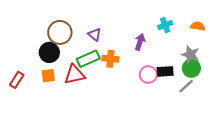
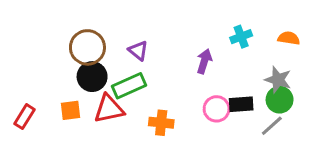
black circle: (49, 52) -> (92, 77), moved
orange cross: (110, 59) -> (161, 123), moved

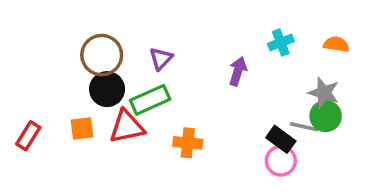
purple triangle: (138, 50) -> (161, 59), turned 35
black rectangle: (241, 104) -> (281, 139), moved, turned 40
pink circle: (217, 109) -> (281, 161), moved
gray line: (272, 126) -> (304, 127), moved, turned 55

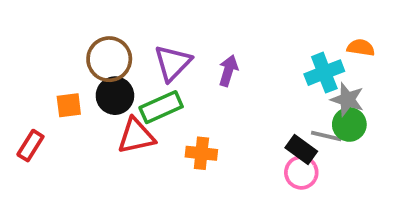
cyan cross: (281, 43) -> (324, 73), moved, size x1.4
purple triangle: (161, 59) -> (173, 63), size x1.5
purple arrow: (238, 71) -> (228, 71), moved
orange square: (82, 129) -> (69, 105), moved

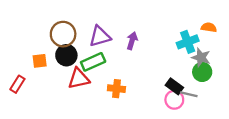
purple triangle: (173, 63) -> (100, 36), turned 30
gray line: (326, 136) -> (189, 94), moved

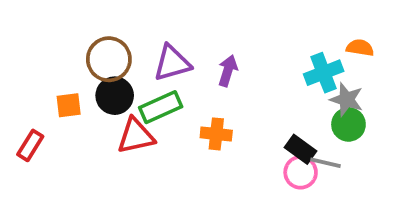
orange cross: (116, 89) -> (216, 134), moved

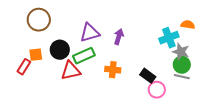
brown circle: (109, 59) -> (39, 20), moved
red rectangle: (30, 145) -> (24, 67), moved
black rectangle: (301, 149) -> (148, 76), moved
gray line: (325, 163) -> (182, 77), moved

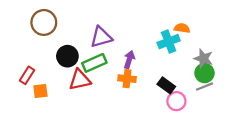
orange semicircle: (188, 25) -> (182, 28), moved
purple arrow: (119, 37) -> (129, 60), moved
cyan cross: (169, 38) -> (169, 42), moved
orange square: (36, 55) -> (40, 91), moved
gray line: (182, 77) -> (205, 87), turned -35

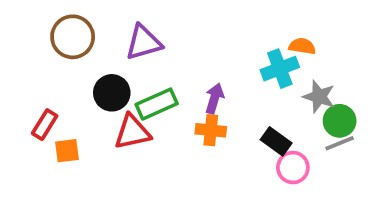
purple triangle: (101, 37) -> (144, 42), moved
gray star: (203, 58) -> (319, 97), moved

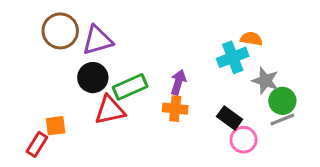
purple triangle: (144, 42) -> (97, 40), moved
red rectangle: (45, 125) -> (37, 144), moved

